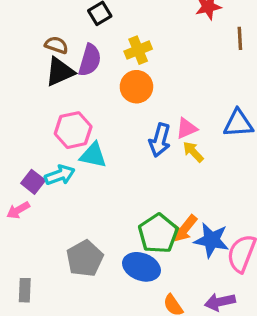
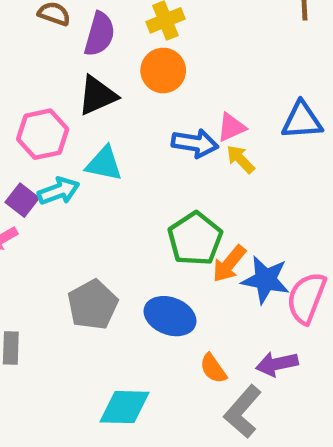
black triangle: (60, 72) -> (97, 96), moved
pink hexagon: (73, 130) -> (43, 134), moved
blue arrow: (160, 140) -> (195, 143), turned -96
green pentagon: (158, 233) -> (195, 239), moved

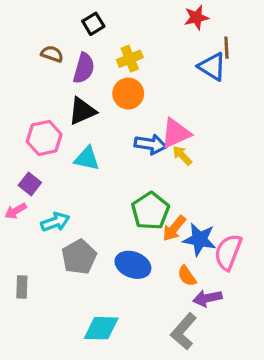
blue triangle: (302, 121) -> (212, 67), moved, turned 36
pink triangle: (231, 127) -> (176, 133), size x1.5
cyan arrow: (59, 191) -> (55, 222), moved
orange semicircle: (213, 368) -> (187, 276), moved

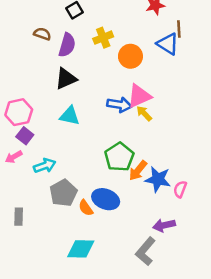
orange circle: (128, 94) -> (130, 56), moved
pink hexagon: (44, 138) -> (19, 112), moved
pink semicircle: (228, 252) -> (180, 189), size x0.6
orange semicircle: (187, 276) -> (86, 208), moved

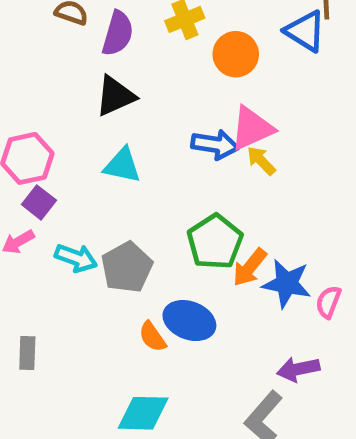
cyan arrow: (45, 166) -> (76, 258), turned 40
gray pentagon: (63, 193) -> (127, 267), moved

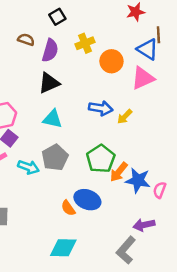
pink triangle: (252, 128) -> (143, 78), moved
yellow arrow: (261, 161) -> (125, 117), turned -91
gray pentagon: (127, 267) -> (55, 158), moved

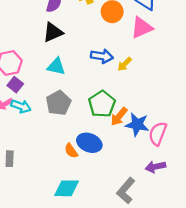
cyan arrow: (28, 167) -> (21, 106), moved
pink semicircle: (160, 190) -> (158, 134), size x1.5
purple arrow: (144, 225) -> (155, 167), moved

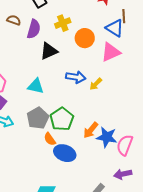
black triangle: (53, 32) -> (49, 51), moved
green pentagon: (102, 104) -> (62, 119), moved
orange semicircle: (71, 151) -> (50, 139), moved

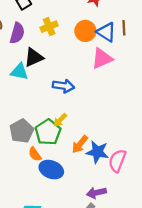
brown line: (124, 16) -> (124, 28), moved
orange circle: (85, 38) -> (85, 31), moved
yellow arrow: (96, 84) -> (60, 120), moved
cyan triangle: (36, 86) -> (19, 72), moved
purple arrow: (123, 174) -> (96, 193), moved

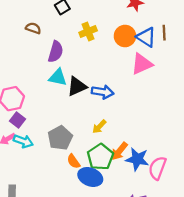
purple semicircle: (17, 33) -> (56, 52), moved
black triangle: (34, 57) -> (77, 86), moved
green pentagon: (48, 132) -> (100, 157), moved

